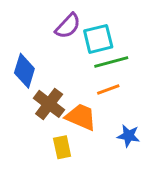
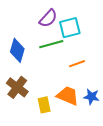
green line: (111, 62) -> (51, 44), moved
brown cross: (49, 104) -> (17, 87), moved
orange trapezoid: (81, 117) -> (68, 96), moved

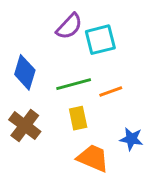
green line: (51, 44) -> (74, 84), moved
orange trapezoid: (68, 96) -> (93, 158), moved
yellow rectangle: (44, 105) -> (78, 118), moved

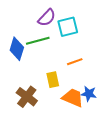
green line: (74, 84) -> (38, 41), moved
brown cross: (25, 126) -> (27, 97), moved
orange trapezoid: (93, 158) -> (73, 98), moved

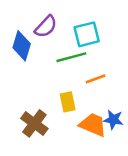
purple semicircle: (47, 18) -> (46, 27), moved
green line: (38, 41) -> (71, 57), moved
blue diamond: (17, 49) -> (22, 46), moved

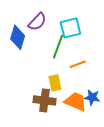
green line: (71, 57) -> (58, 47), turned -55
brown cross: (34, 123) -> (45, 100), moved, turned -30

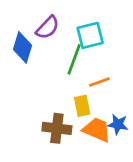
yellow rectangle: (55, 83) -> (82, 106), moved

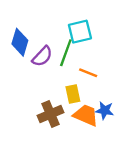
purple semicircle: (48, 27) -> (42, 56), moved
orange line: (99, 82) -> (88, 73), turned 42
brown cross: (57, 128) -> (50, 114), turned -30

